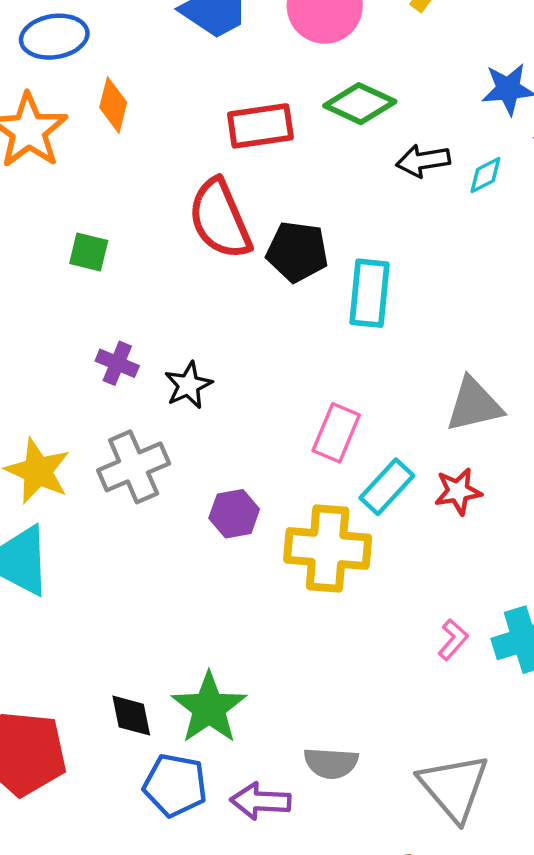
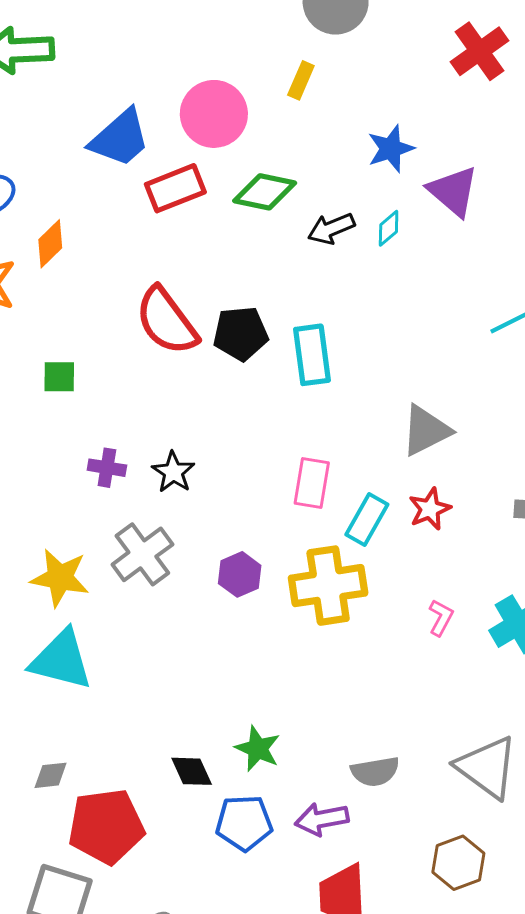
orange diamond: (113, 105) -> (50, 244), turned 45
red rectangle: (260, 126) -> (175, 188), moved
pink L-shape: (453, 640) -> (441, 618), moved
green star: (209, 708) -> (258, 749), size x0.7

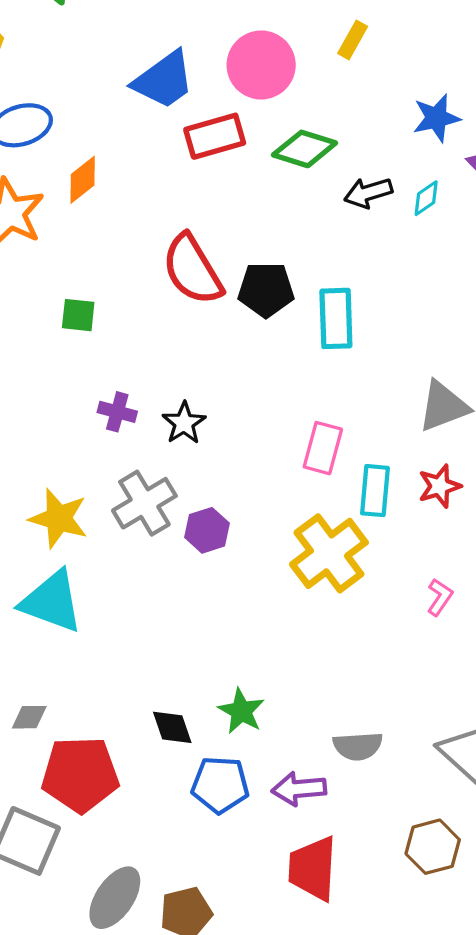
cyan rectangle: (367, 520) -> (375, 491), turned -30
purple hexagon: (240, 574) -> (207, 530), moved
yellow cross: (328, 586) -> (329, 553), turned -34

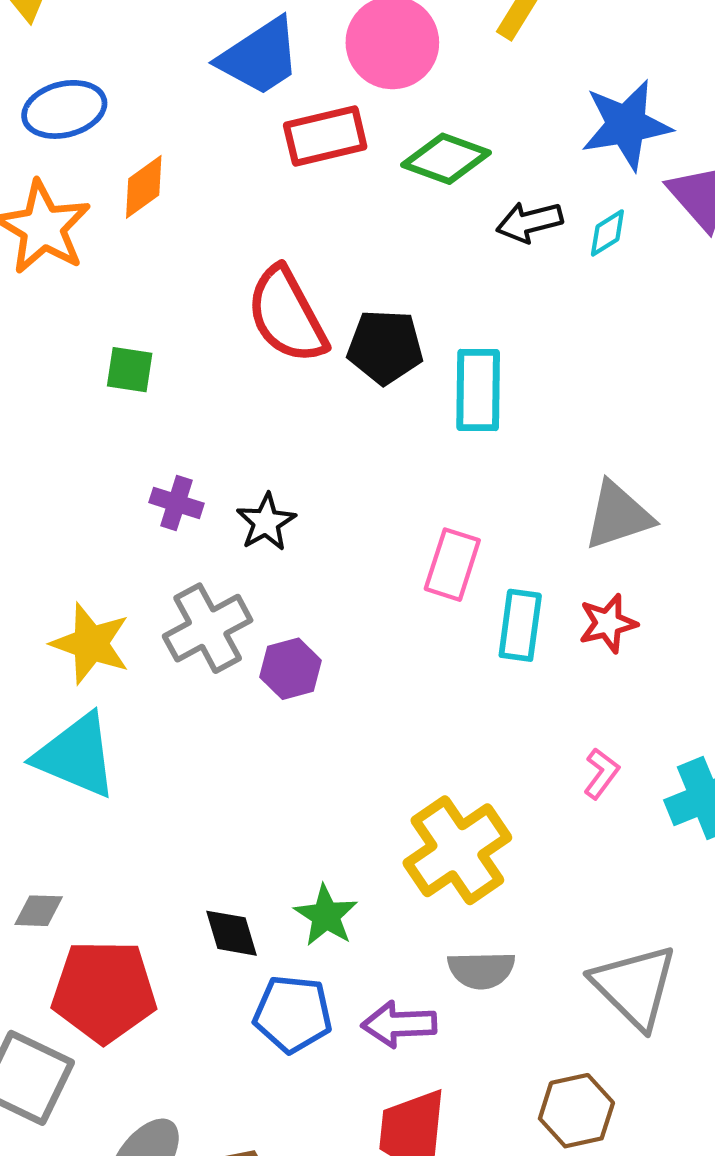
blue star: (436, 118) -> (626, 125), size x1.4
yellow cross: (329, 553) -> (457, 850), moved

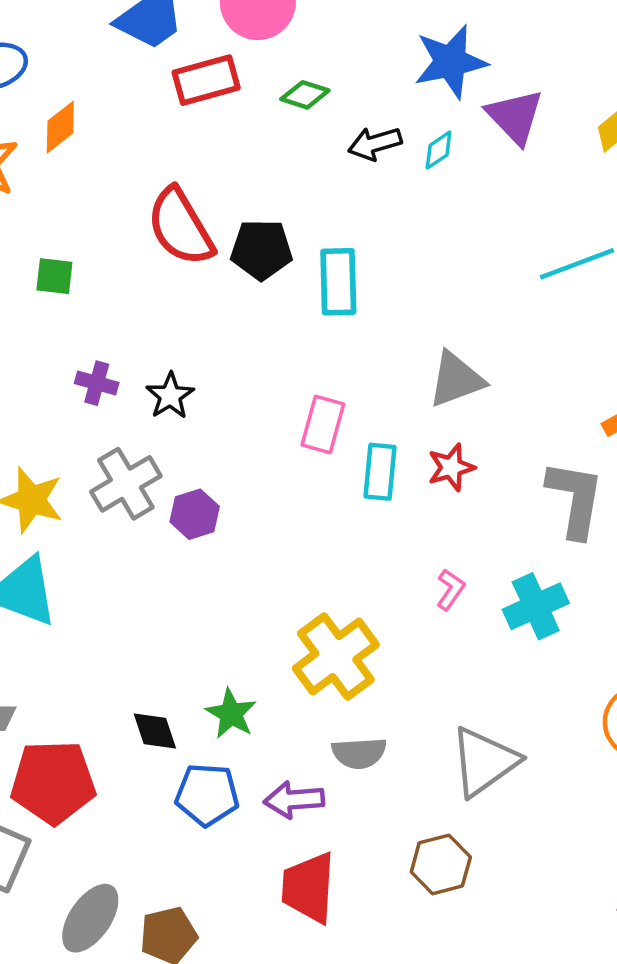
green diamond: (446, 159) -> (305, 95), size x0.7
gray triangle: (634, 986) -> (484, 762), turned 42

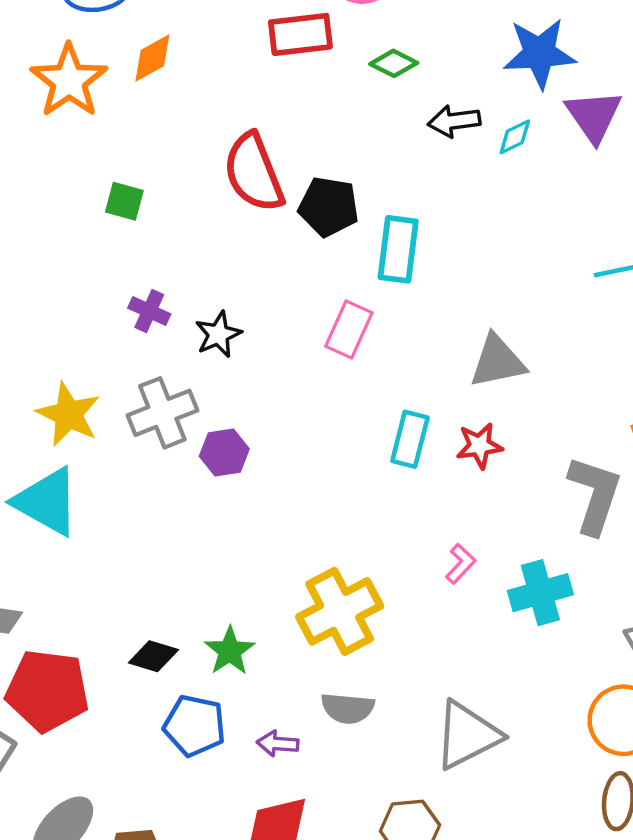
pink rectangle: (323, 425) -> (349, 330), moved
black diamond: (155, 731) -> (153, 656), turned -63
purple arrow: (294, 800) -> (278, 744), size x0.7

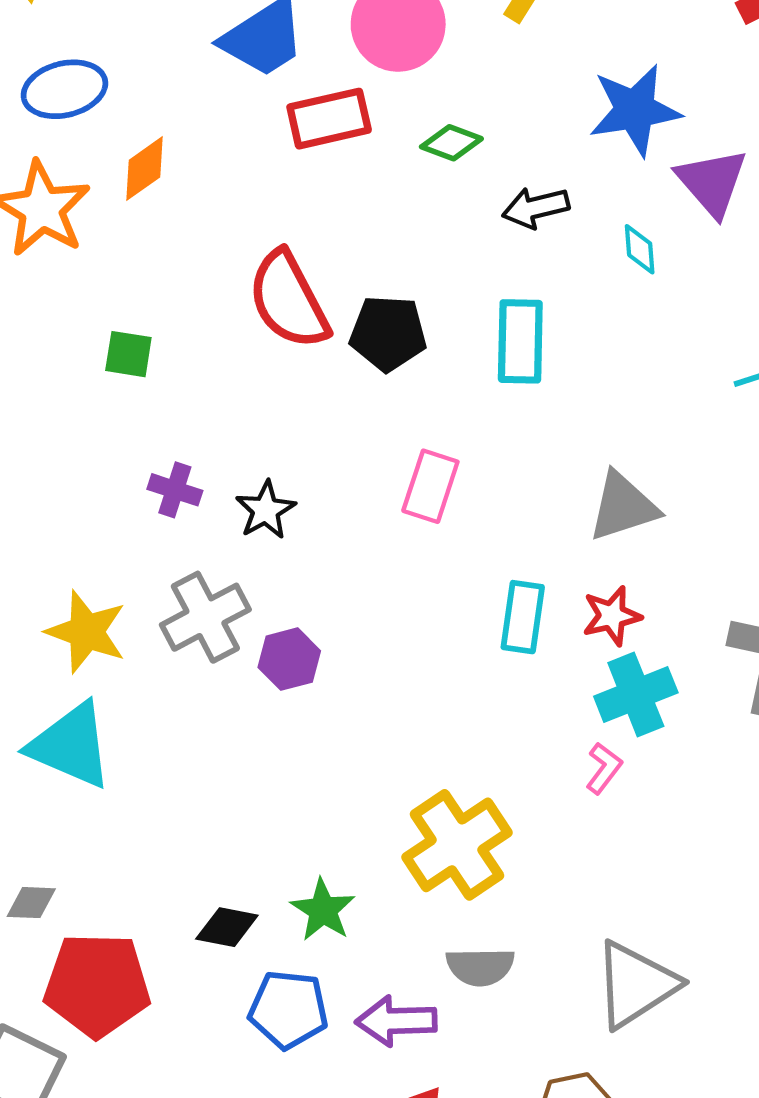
cyan diamond: (515, 137) -> (640, 249), moved, turned -63
cyan rectangle: (398, 249) -> (520, 341), moved
cyan cross: (540, 593) -> (636, 694), moved
purple arrow: (278, 744) -> (396, 1021), size x1.5

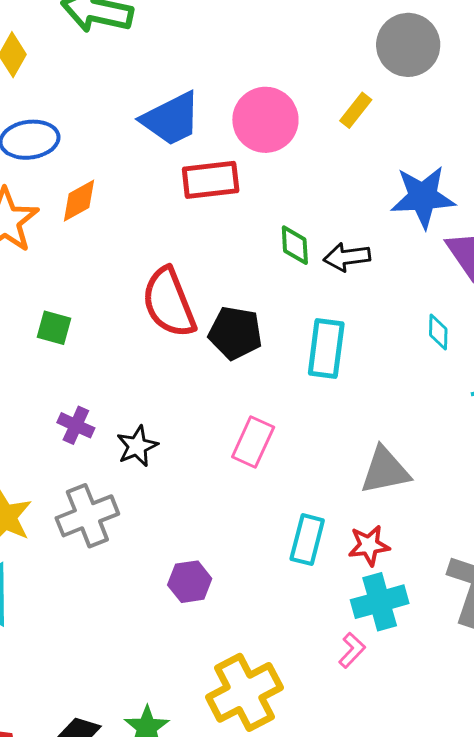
green diamond: (451, 143) -> (295, 245), moved, turned 60
cyan diamond: (640, 249) -> (438, 332), moved
purple hexagon: (289, 659) -> (190, 582), moved

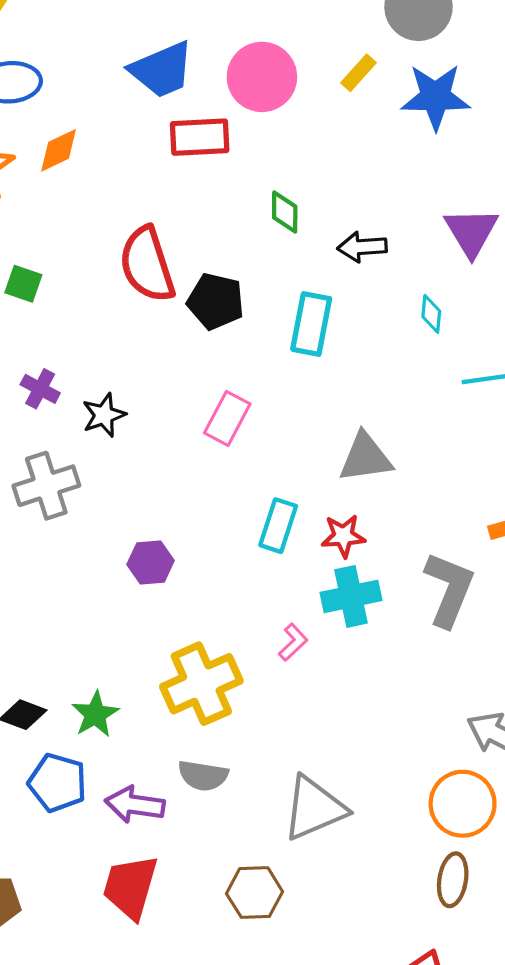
blue star: (423, 197) -> (436, 97), moved
black arrow: (347, 257) -> (362, 247), moved
pink L-shape: (352, 650) -> (293, 642), moved

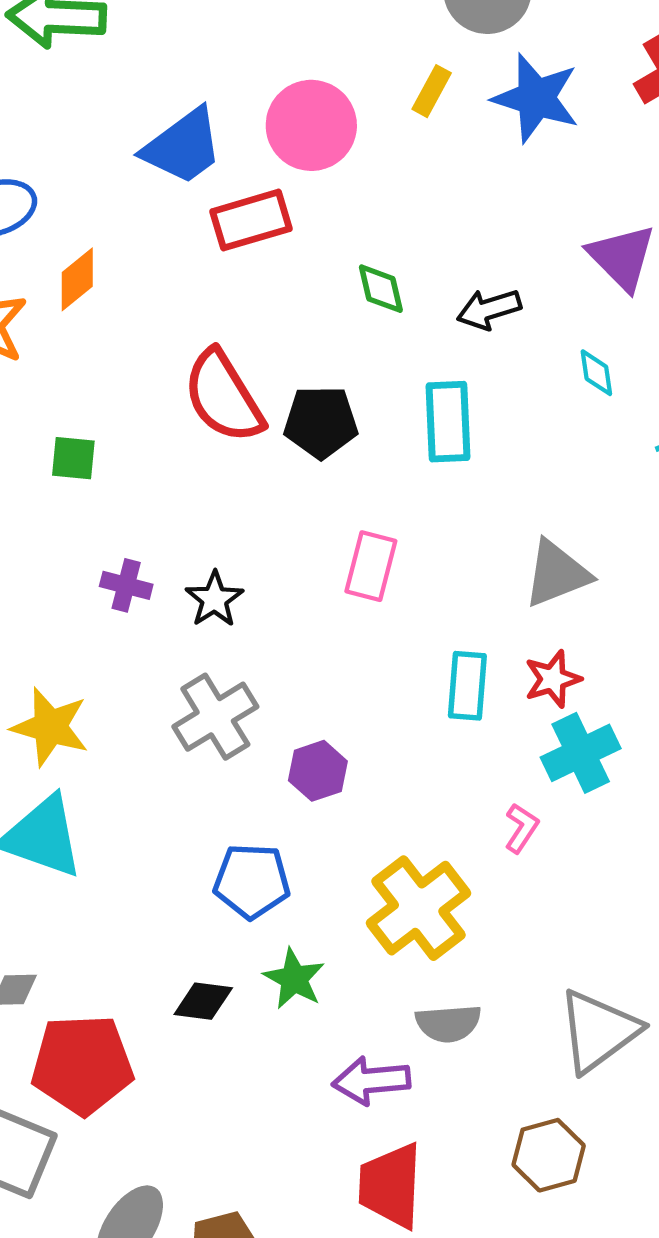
blue star: (436, 97) -> (536, 98), turned 30
gray cross: (46, 486) -> (215, 717), moved
blue pentagon: (57, 783) -> (252, 881), moved

